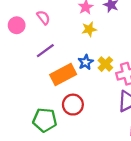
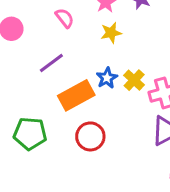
pink semicircle: (43, 18) -> (65, 18), moved
green pentagon: (45, 120) -> (30, 133), moved

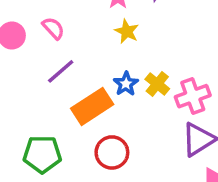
pink semicircle: (65, 18) -> (53, 28), moved
yellow star: (111, 33) -> (127, 31), turned -30

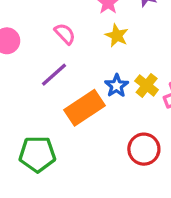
pink semicircle: (53, 28) -> (65, 34), moved
red circle: (112, 152) -> (144, 149), moved

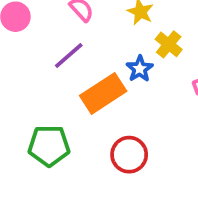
yellow cross: (147, 85) -> (169, 44), moved
red circle: (144, 149) -> (129, 155), moved

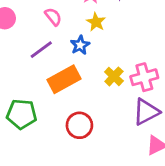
yellow cross: (169, 44) -> (114, 76), moved
blue star: (140, 69) -> (80, 45), moved

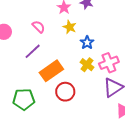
blue star: (80, 45) -> (87, 43), moved
red circle: (79, 125) -> (65, 92), moved

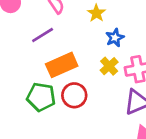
green pentagon: (24, 99) -> (41, 97), moved

